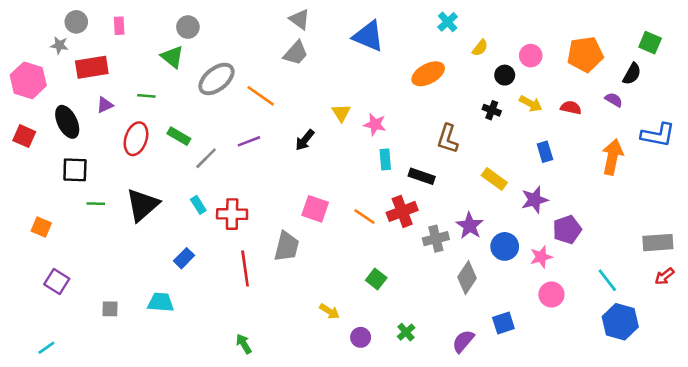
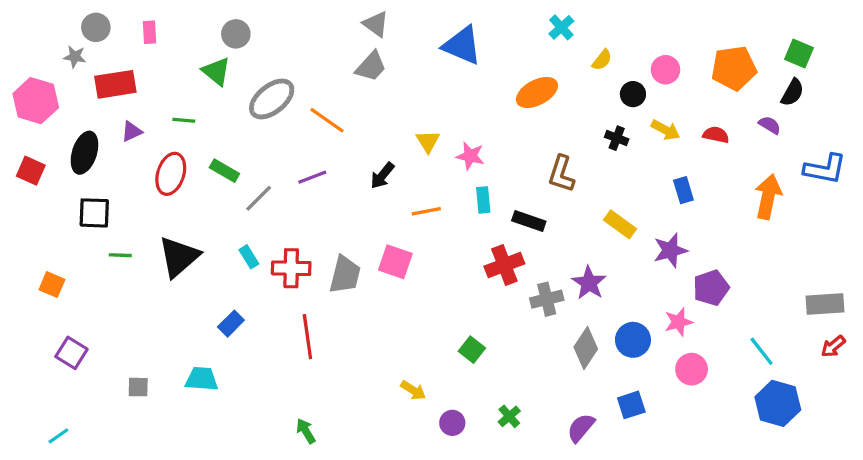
green square: (650, 43) -> (799, 53), moved
black ellipse: (67, 122) -> (84, 153), turned 44
orange line: (364, 217) -> (426, 211), moved, turned -45
gray trapezoid: (287, 246) -> (345, 275), moved
blue circle: (505, 246) -> (633, 340), moved

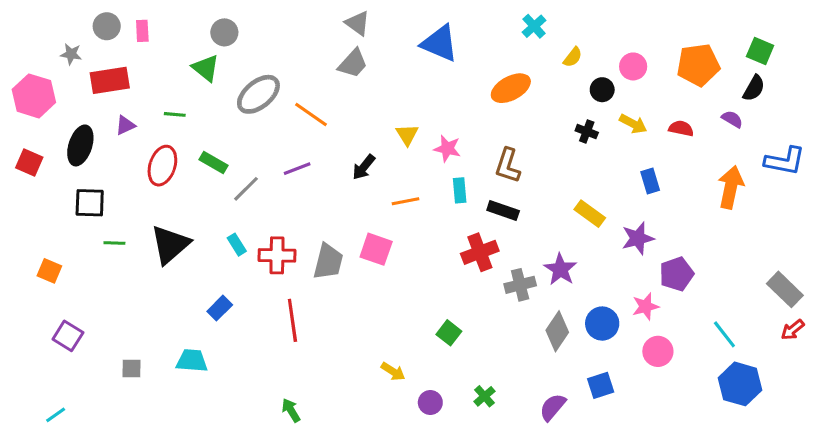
gray circle: (96, 27) -> (107, 26), moved
brown L-shape: (561, 174) -> (508, 166), moved
gray rectangle: (825, 304) -> (785, 289), turned 48

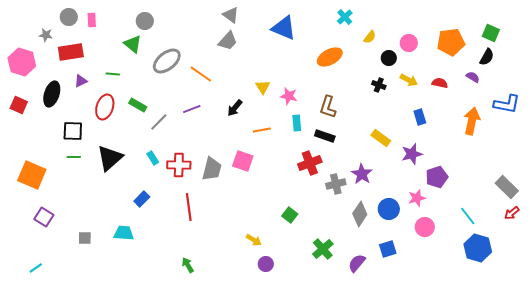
black square: (90, 203) -> (73, 131), moved
orange square: (49, 271) -> (32, 175), size x1.8
green cross: (484, 396) -> (323, 249), moved, size x1.5
purple circle: (430, 402) -> (266, 264), moved

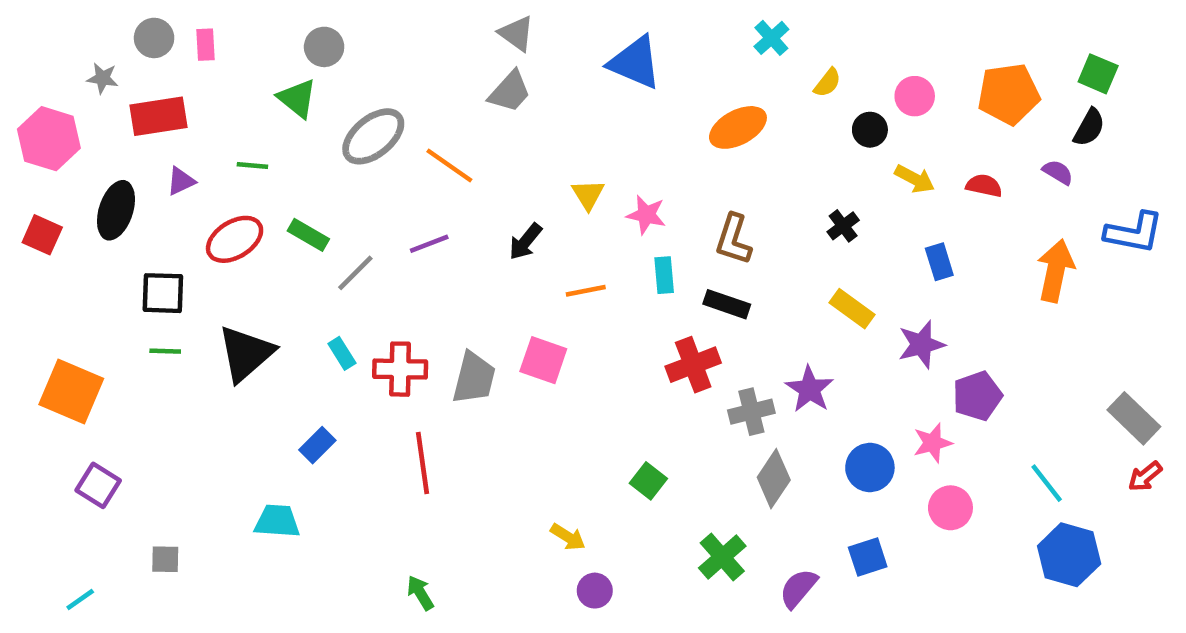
black cross: (379, 85) -> (843, 226), moved, turned 32
red ellipse: (105, 107) -> (235, 239), turned 40
gray diamond: (360, 214) -> (774, 479), moved
gray square: (85, 238) -> (165, 559), moved

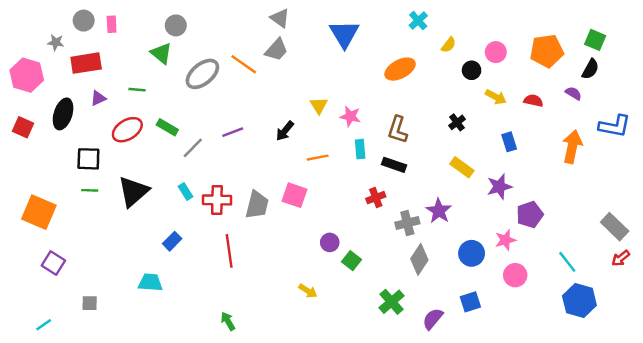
blue triangle: (635, 63) -> (344, 34), turned 36
orange line: (449, 165) -> (244, 64), moved
red cross: (693, 365) -> (376, 198), size x0.7
purple circle: (595, 591) -> (330, 242), moved

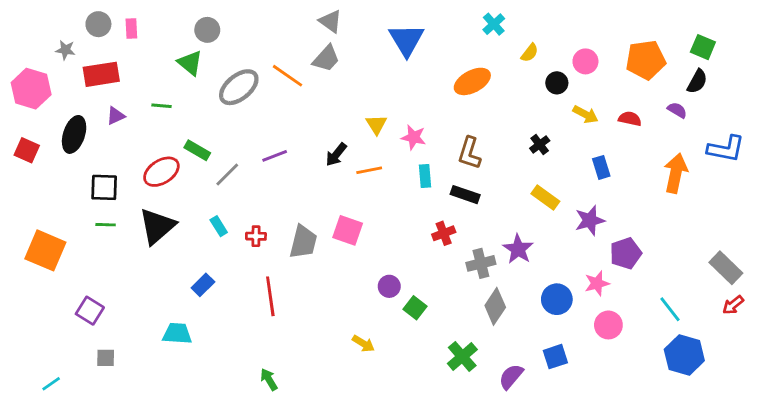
red ellipse: (127, 130) -> (161, 172), moved
orange line: (318, 158) -> (369, 170), moved
red cross: (217, 200) -> (256, 236), size x0.6
purple square: (53, 263) -> (90, 311), moved

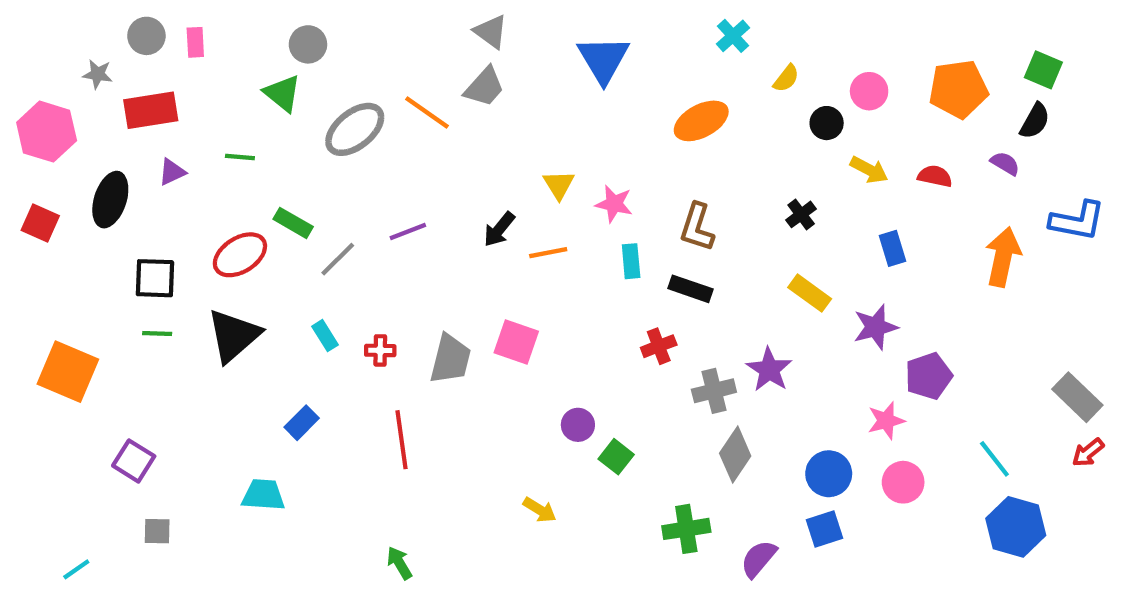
blue circle: (557, 299) -> (829, 474), moved
green cross: (462, 357) -> (686, 529), turned 32

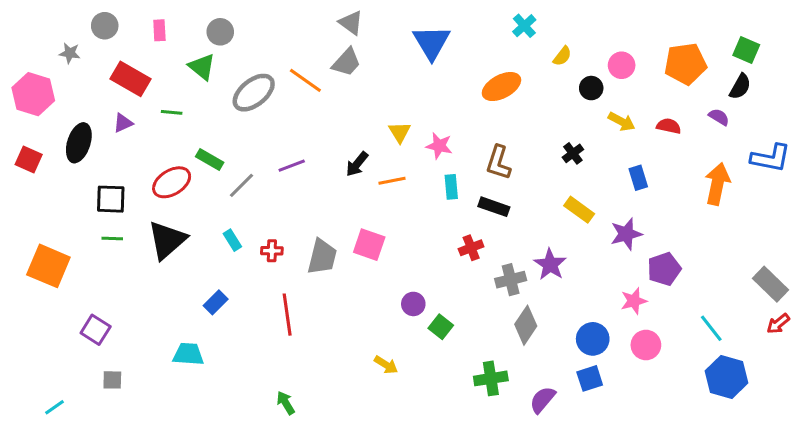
pink rectangle: (195, 42) -> (159, 30), moved
red rectangle: (151, 110) -> (131, 79), moved, turned 39

